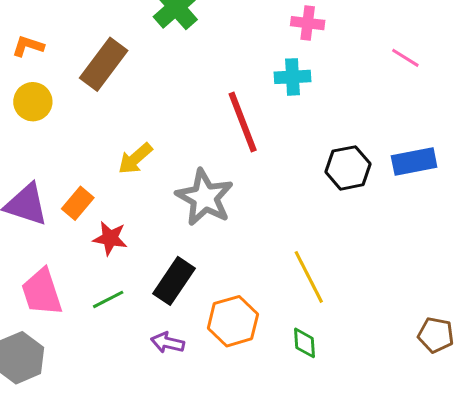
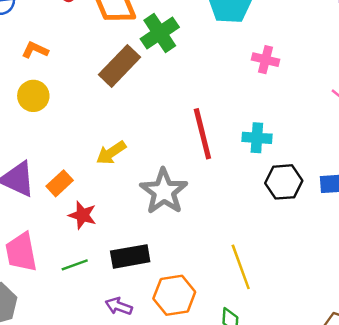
brown rectangle: (104, 64) -> (119, 66), moved
cyan cross: (292, 77) -> (257, 138), moved
black rectangle: (174, 281) -> (130, 256), turned 39

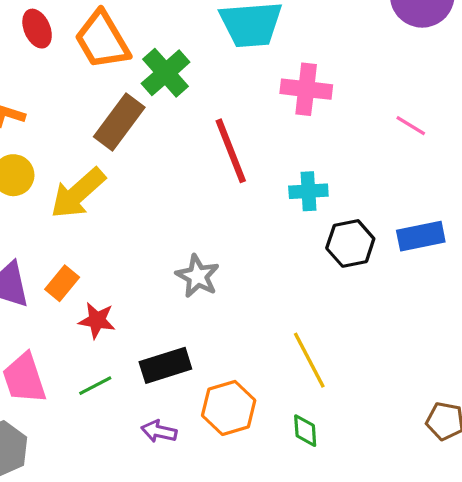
pink cross: (266, 60) -> (306, 89), size x1.4
red line: (202, 134) -> (231, 151), moved
yellow arrow: (111, 153) -> (78, 193), moved, size x1.5
gray star: (164, 191) -> (198, 276), size x0.7

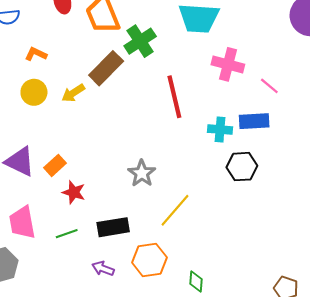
pink line: (411, 126) -> (269, 86), moved
yellow arrow: (78, 193) -> (73, 93), moved, size x0.6
blue rectangle: (421, 236) -> (254, 121), moved
yellow line: (309, 360) -> (175, 210), moved, turned 60

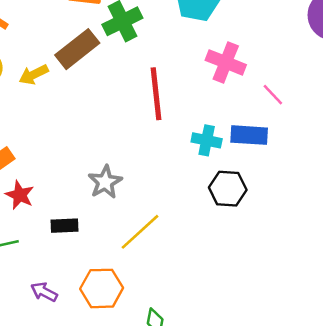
black rectangle: (113, 227) -> (64, 226), moved, size x0.7

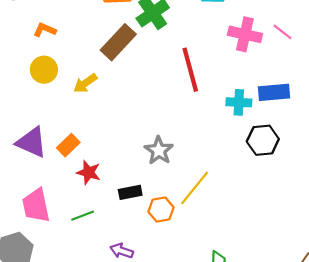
yellow arrow: (34, 75) -> (85, 83), moved
pink line: (273, 95) -> (283, 32), moved
orange hexagon: (102, 288) -> (161, 210), moved, size x0.7

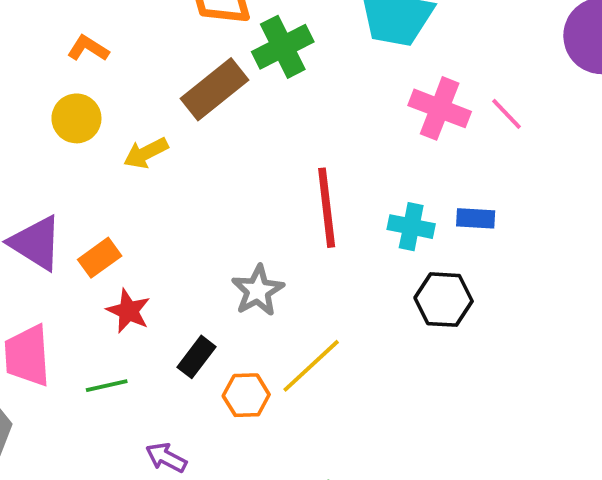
red line: (190, 70) -> (327, 208), moved
blue rectangle: (274, 92) -> (476, 218), size x0.7
black rectangle: (130, 192) -> (196, 357), turned -50

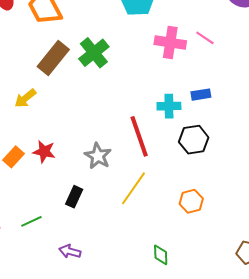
green cross: (283, 47) -> (94, 53), moved
red line: (327, 208) -> (139, 136), moved
red star: (128, 311) -> (44, 152), moved
orange hexagon: (246, 395) -> (191, 201), moved

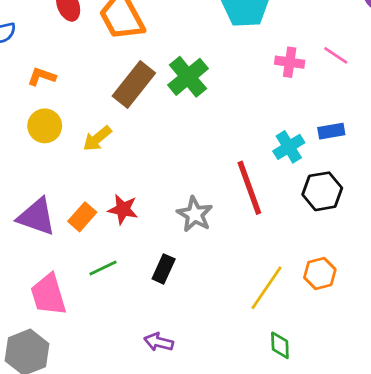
pink cross: (170, 43) -> (290, 62), size x0.7
cyan cross: (169, 106) -> (289, 147), turned -30
yellow line: (134, 188) -> (266, 288), moved
green line: (31, 221) -> (103, 268), moved

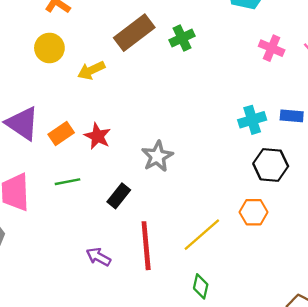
green cross: (188, 77) -> (182, 38), size x0.7
red line: (249, 188) -> (146, 246), moved
orange hexagon: (320, 273) -> (254, 212), moved

